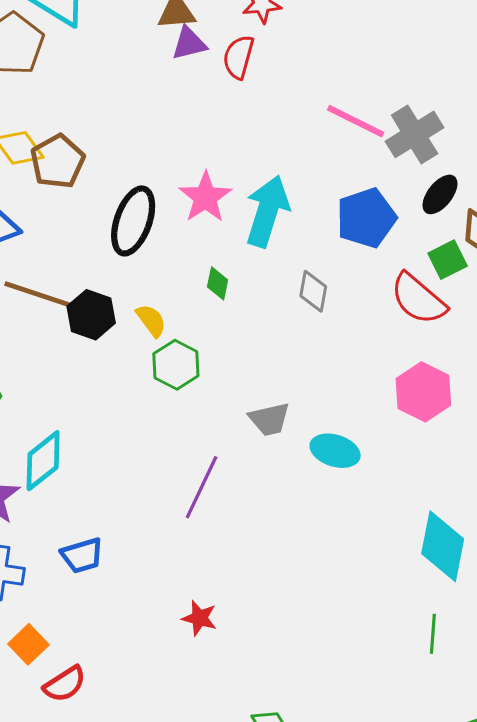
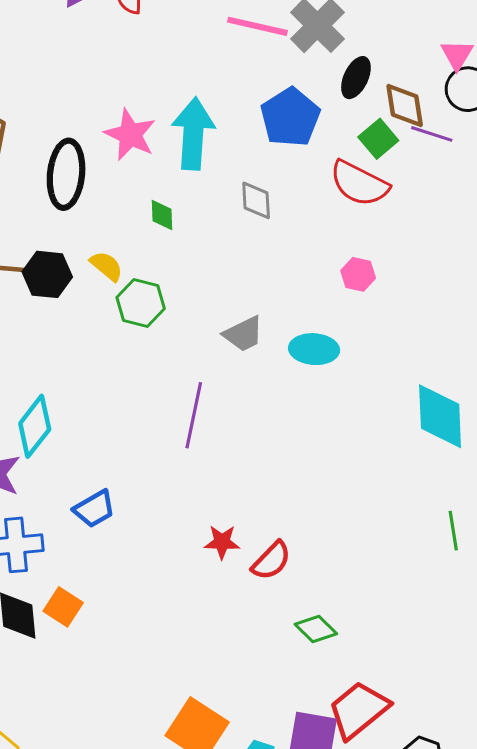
pink hexagon: (423, 392) -> (358, 274), moved, size x0.6
green line: (433, 634) -> (453, 531), moved
red semicircle: (65, 684) -> (271, 561), moved

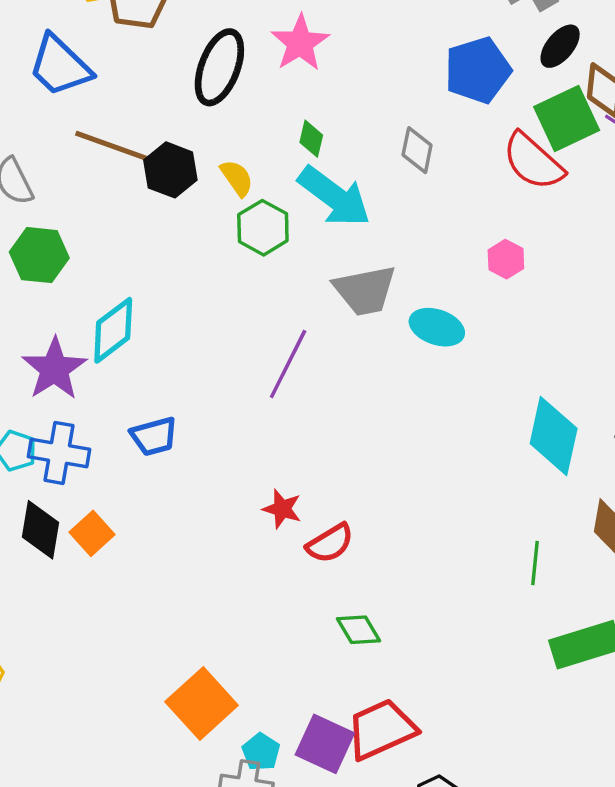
cyan arrow: (193, 134) -> (334, 197), moved, turned 108
green square: (378, 139) -> (567, 119), size x1.5
gray trapezoid: (243, 334) -> (365, 290), size x1.4

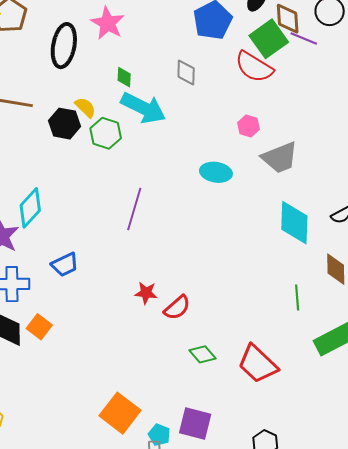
black hexagon: (170, 170) -> (65, 124), moved
gray trapezoid: (365, 290) -> (280, 158), moved
red trapezoid: (381, 729) -> (258, 364), moved, turned -102

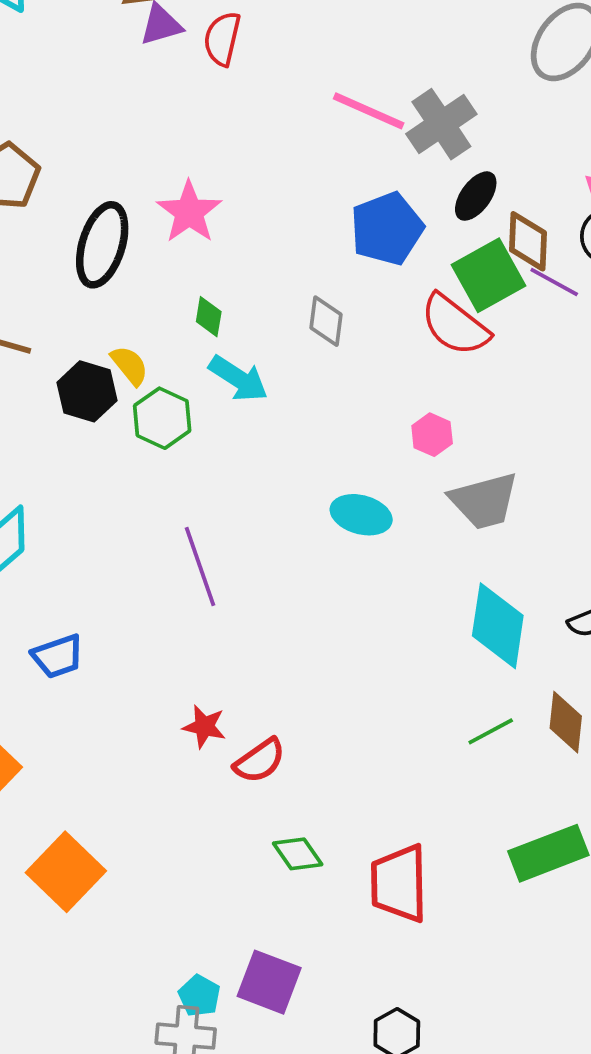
cyan arrow: (143, 108) -> (238, 379), size x0.7
purple line: (134, 209) -> (200, 566), turned -42
green line: (297, 298) -> (491, 731), moved, turned 60
red trapezoid: (258, 364) -> (399, 883), turned 39
orange square: (120, 413) -> (66, 872), moved

